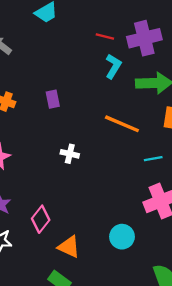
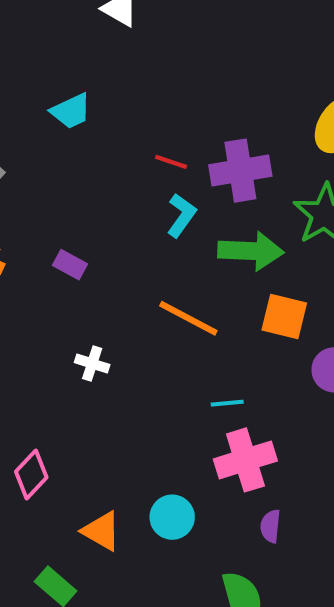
purple rectangle: (53, 99) -> (70, 265), turned -54
cyan line: (153, 159) -> (227, 403), moved
orange triangle: (69, 247) -> (101, 531), moved

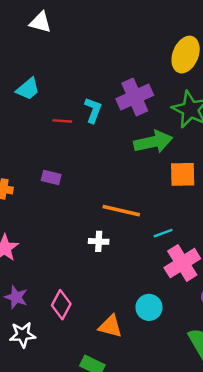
red line: (171, 162) -> (62, 121), moved
cyan L-shape: (181, 215) -> (93, 110), moved
orange line: (188, 318) -> (121, 211), moved
white cross: (92, 364) -> (99, 241), moved

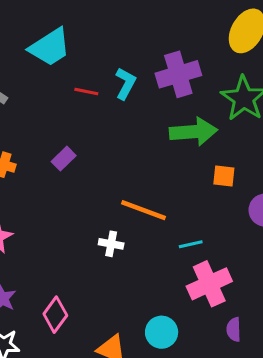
cyan trapezoid: (28, 89) -> (50, 47), size x1.4
orange square: (183, 174) -> (224, 176), size x0.7
purple rectangle: (51, 178) -> (64, 159), turned -66

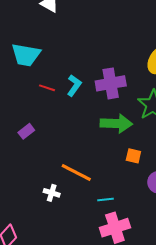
cyan trapezoid: (50, 47) -> (26, 55), turned 36

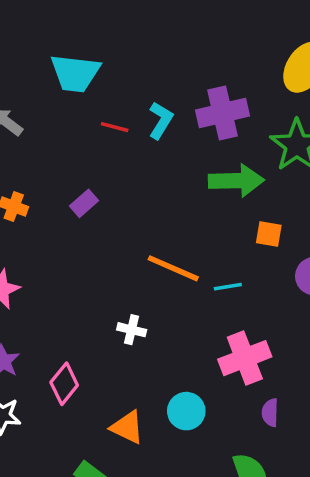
white cross: (52, 193) -> (132, 330), moved
cyan line: (106, 199) -> (228, 287), moved

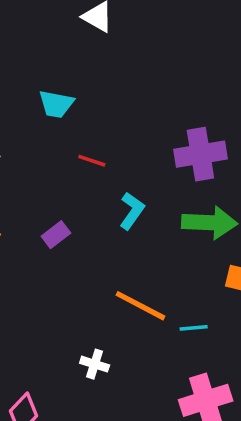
cyan trapezoid: (75, 73) -> (56, 104), size x0.7
cyan L-shape: (161, 120) -> (132, 211), moved

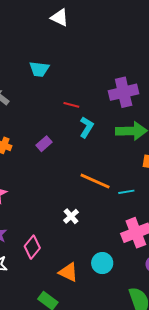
red line: (92, 161) -> (71, 105), moved
white cross: (95, 364) -> (71, 216), turned 35

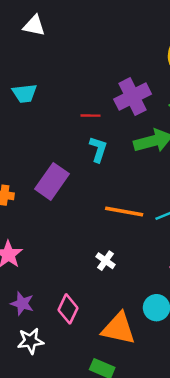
red line: (71, 105) -> (91, 116), moved
purple rectangle: (44, 144) -> (52, 181), size x1.8
orange triangle: (68, 272) -> (119, 329), size x1.4

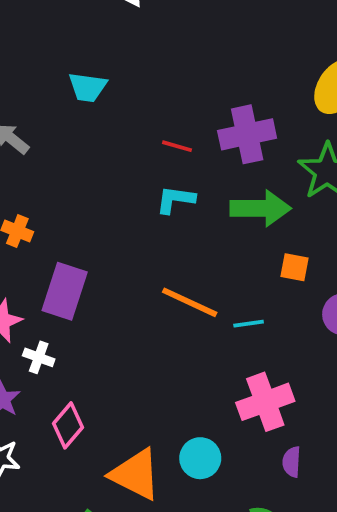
cyan L-shape: (98, 149) -> (175, 200), turned -115
purple rectangle: (52, 181) -> (65, 291), moved, turned -32
white cross: (105, 261) -> (39, 357), moved, turned -30

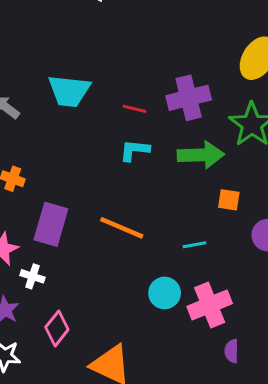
cyan trapezoid: (88, 87) -> (69, 91), moved, size x1.4
orange line: (190, 302) -> (122, 228), moved
cyan circle: (200, 458) -> (165, 293), moved

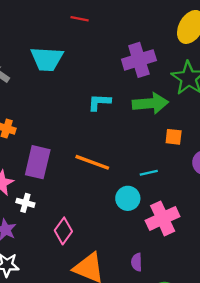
red line: (135, 109) -> (80, 19), moved
cyan circle: (165, 293) -> (128, 198), moved
pink diamond: (57, 328) -> (63, 231), moved
purple semicircle: (232, 351) -> (137, 262), moved

